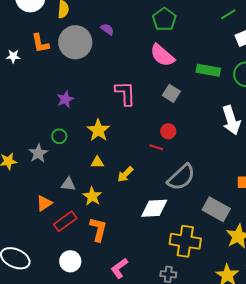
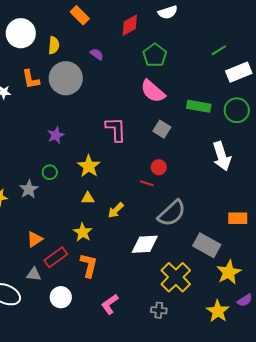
purple semicircle: (107, 29) -> (97, 54), moved
gray triangle: (68, 184) -> (34, 274), moved
yellow cross: (185, 241) -> (176, 277), turned 36

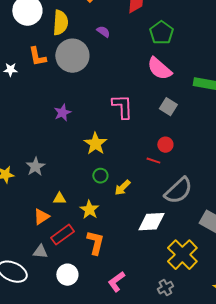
yellow semicircle: (54, 45) -> (60, 23), size x1.4
green circle: (50, 172) -> (100, 176), moved
yellow triangle: (88, 198) -> (59, 199), moved
gray cross: (159, 310) -> (165, 288), turned -35

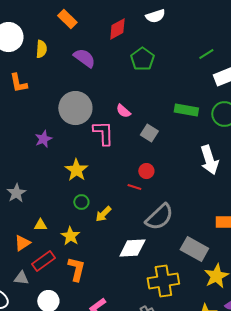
yellow semicircle: (60, 23) -> (41, 49), size x0.7
purple semicircle: (103, 32) -> (84, 58), size x1.6
gray circle: (72, 56) -> (75, 108), moved
pink semicircle: (159, 69) -> (123, 111), moved, size x0.6
yellow cross: (182, 255) -> (163, 281), turned 36

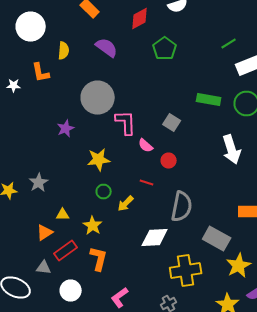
yellow semicircle: (41, 49) -> (64, 50), moved
pink semicircle: (123, 111) -> (146, 146), moved
yellow star: (76, 170) -> (99, 160), turned 30
red line: (134, 187) -> (147, 182), moved
gray semicircle: (159, 217) -> (182, 206), turned -36

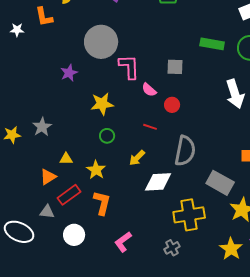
gray square: (172, 122) -> (175, 67), turned -30
yellow arrow: (126, 204) -> (137, 158), moved

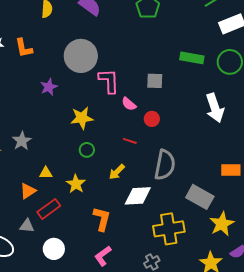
orange L-shape: (44, 17) -> (24, 48), moved
orange L-shape: (102, 203) -> (102, 219), moved

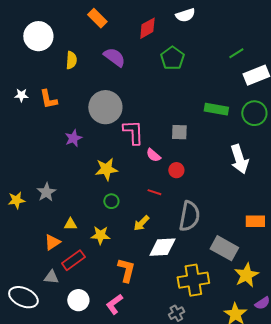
yellow star: (76, 184) -> (100, 235), turned -30
pink L-shape: (103, 256) -> (114, 304), moved

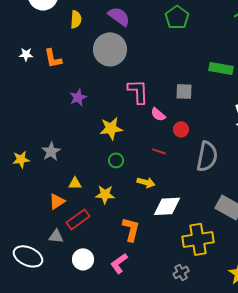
gray circle: (105, 107) -> (110, 49), moved
gray semicircle: (189, 216) -> (207, 156), moved
yellow arrow: (141, 223) -> (146, 182), turned -120

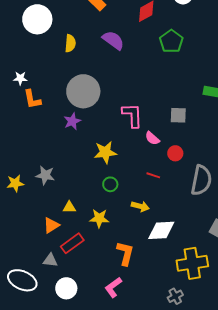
gray circle: (110, 49) -> (83, 91), moved
orange L-shape: (53, 58) -> (32, 99), moved
gray star: (51, 151) -> (45, 175), turned -30
white circle: (83, 259) -> (66, 288), moved

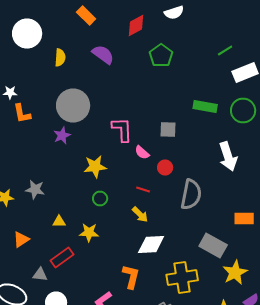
yellow arrow: (140, 206) -> (140, 214), moved, turned 30
orange triangle: (51, 225) -> (21, 240), moved
orange L-shape: (125, 253) -> (131, 276), moved

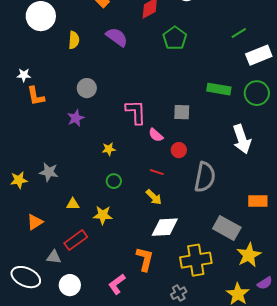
gray circle: (73, 106) -> (87, 88), size x0.6
yellow star: (95, 166) -> (109, 149), size x0.6

